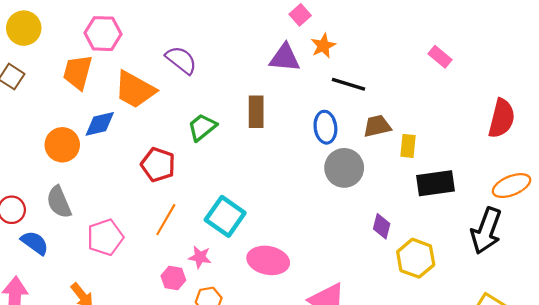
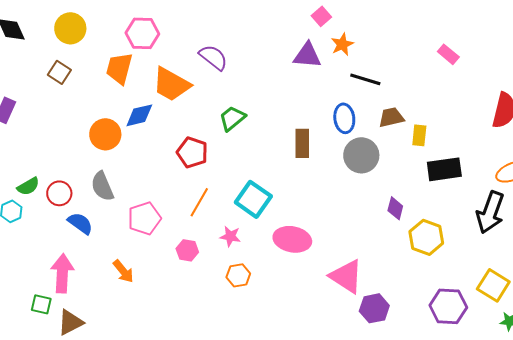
brown rectangle: (256, 112) -> (302, 143), moved
pink hexagon: (173, 278) -> (187, 250), moved

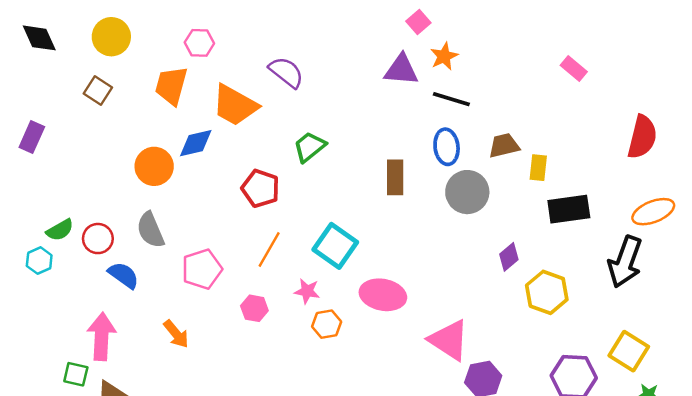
pink hexagon: (142, 33) -> (199, 43), size x0.7
black line: (365, 79) -> (451, 99), moved
purple diamond: (395, 208) -> (509, 257), turned 35
orange hexagon: (238, 275) -> (327, 324), moved

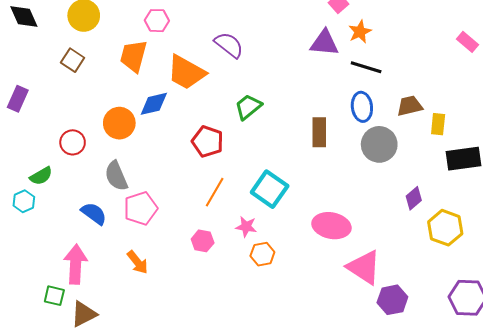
red circle: (98, 239) -> (73, 142), moved
pink pentagon: (202, 269) -> (141, 208), moved
pink ellipse: (383, 295) -> (331, 226), moved

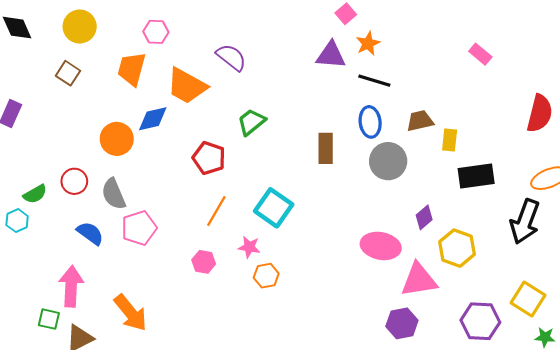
red circle: (73, 142) -> (74, 181), moved
pink ellipse: (331, 226) -> (381, 246), moved
orange arrow: (138, 262) -> (131, 313), moved, size x1.5
pink triangle: (364, 267) -> (419, 280), moved, turned -42

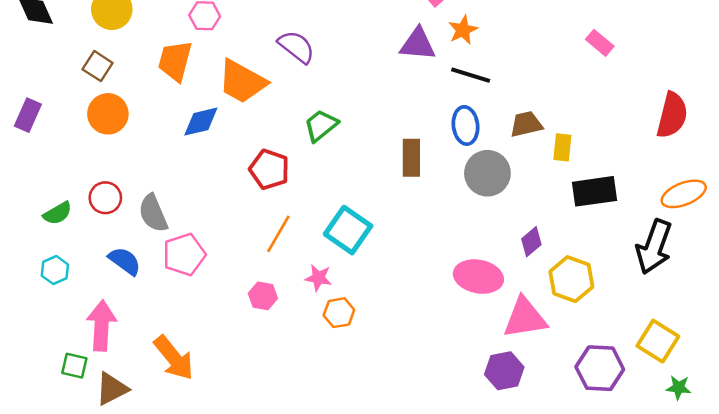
orange circle: (117, 139) -> (108, 114), moved
cyan hexagon: (17, 221) -> (55, 270), moved

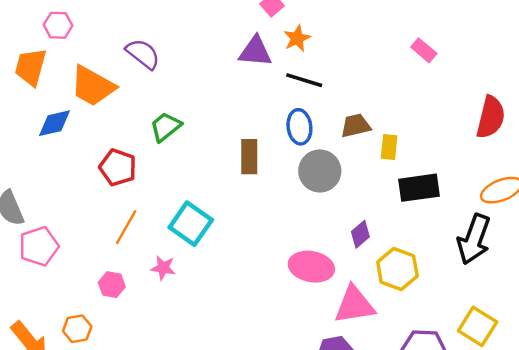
orange hexagon: (339, 313) -> (77, 329), moved

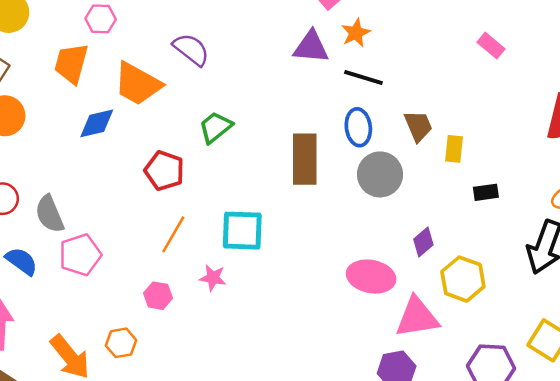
brown trapezoid: (356, 126) -> (418, 126), turned 80
brown rectangle: (249, 157) -> (305, 159), size x1.4
black rectangle: (419, 188) -> (486, 192), size x0.6
cyan square: (191, 224) -> (242, 231), turned -33

